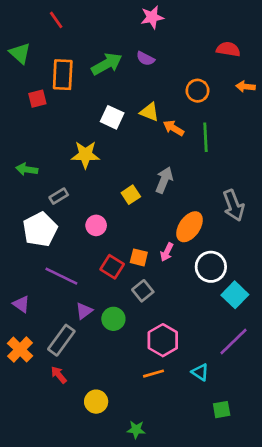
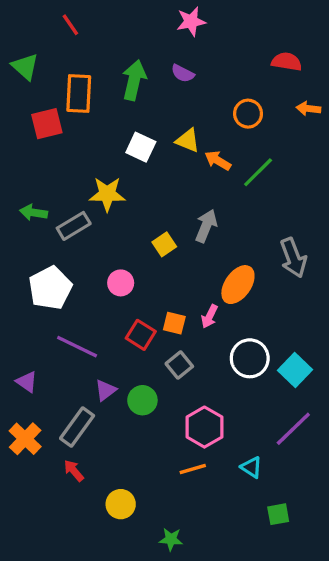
green arrow: (107, 64) -> (134, 80), turned -48
red square: (37, 99) -> (47, 124), size x1.4
green line: (206, 137) -> (258, 172), turned 48
gray rectangle: (59, 196) -> (74, 226), moved, size x1.4
white circle: (211, 267) -> (250, 358), moved

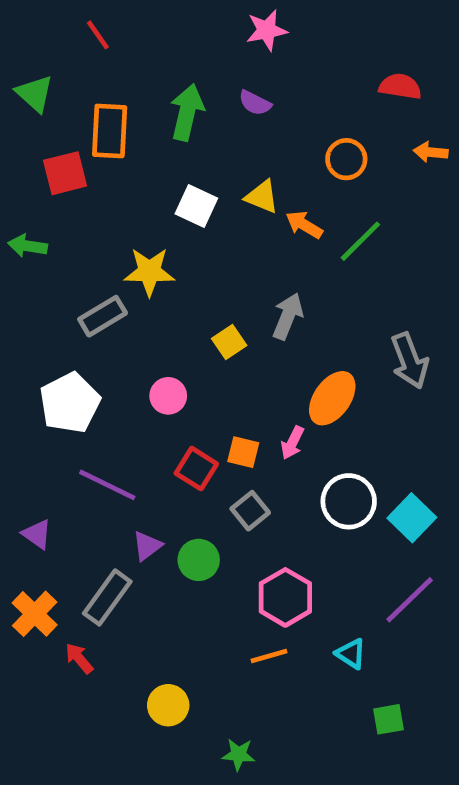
green arrow: (33, 213) -> (28, 246), moved
red arrow: (74, 471) -> (79, 658), moved

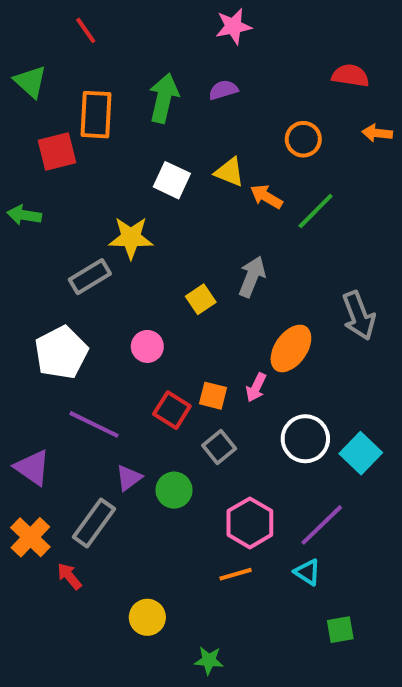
purple semicircle: (255, 103) -> (223, 90), turned 136
purple triangle: (37, 534) -> (32, 468), size x1.4
purple line: (410, 600) -> (322, 525), moved

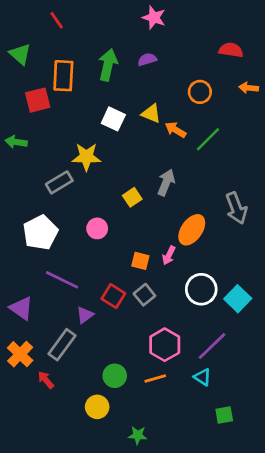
pink star: (234, 26) -> (154, 18), turned 30
red square: (172, 410) -> (113, 296), moved
green circle: (174, 490) -> (115, 376), moved

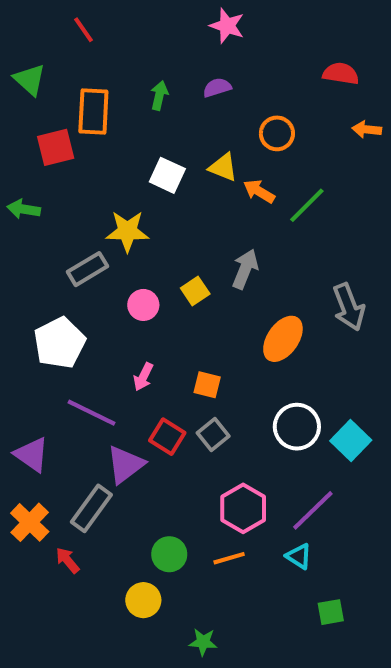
green arrow: (108, 65) -> (159, 96), size x0.6
orange circle: (200, 92) -> (277, 133), moved
pink circle: (97, 228) -> (143, 305), moved
pink arrow: (169, 255) -> (143, 377), moved
purple triangle: (85, 315) -> (125, 464), size x1.5

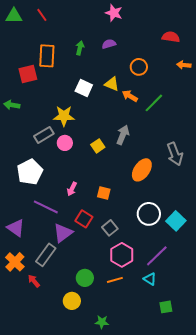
green triangle: (30, 80) -> (14, 16), moved, turned -42
pink circle: (143, 305) -> (65, 143), moved
gray square: (213, 435) -> (110, 228), moved

